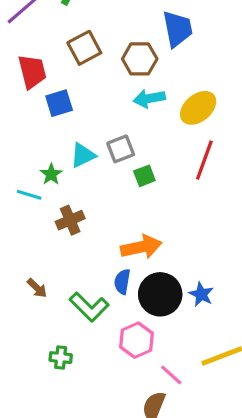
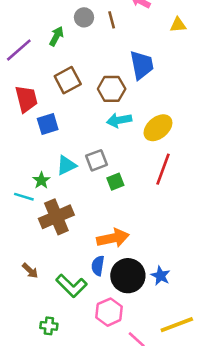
brown cross: (70, 220) -> (56, 217), size x1.5

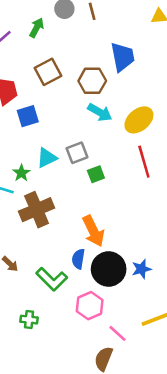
cyan arrow: (119, 120) -> (100, 112), turned -140
red line: (163, 169) -> (144, 162), turned -36
orange arrow: (113, 238) -> (93, 231), turned 76
blue star: (160, 276) -> (141, 269), turned 30

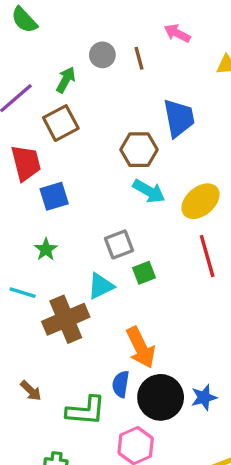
brown square: (48, 72) -> (61, 123), moved
cyan triangle: (47, 158) -> (101, 286), moved
green star: (21, 173) -> (46, 249), moved
green L-shape: (52, 279) -> (86, 411), turned -40

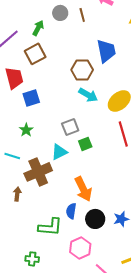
brown arrow: (31, 391) -> (17, 194), moved, turned -128
black circle: (161, 397) -> (95, 219), size x0.7

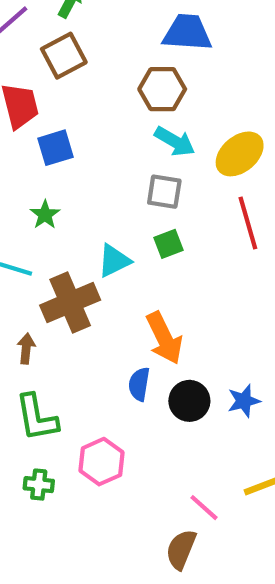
blue trapezoid: (106, 51) -> (187, 33), moved, turned -75
gray square: (70, 127) -> (164, 192), moved, turned 30
green L-shape: (50, 227) -> (37, 418), moved, turned 75
pink hexagon: (80, 248) -> (102, 462), moved
green cross: (32, 259) -> (39, 485), moved

